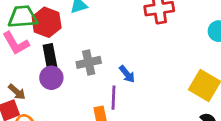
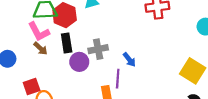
purple circle: (51, 78) -> (79, 62), moved
brown arrow: (17, 92) -> (41, 48), moved

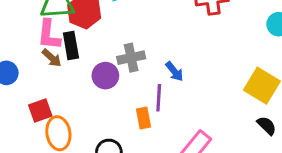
pink L-shape: (39, 32) -> (49, 35), turned 35
black rectangle: (67, 43) -> (71, 46), moved

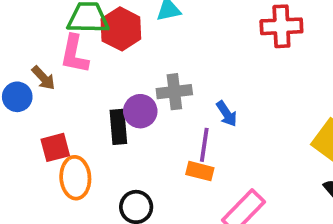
black rectangle: (71, 46) -> (118, 127), moved
brown arrow: (52, 58) -> (43, 78), moved
orange rectangle: (143, 118) -> (200, 171), moved, turned -70

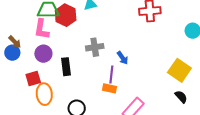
brown arrow: (43, 78) -> (15, 42), moved
purple circle: (140, 111) -> (43, 54), moved

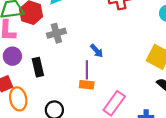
gray cross: (95, 47) -> (56, 33), moved

